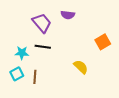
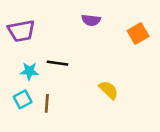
purple trapezoid: (42, 23) -> (21, 31), moved, turned 120
orange square: (103, 42) -> (138, 34), moved

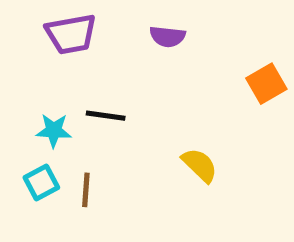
purple trapezoid: (21, 31) -> (71, 34), moved
orange square: (138, 34) -> (266, 84), moved

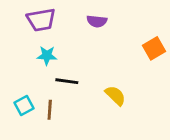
black line: (106, 116) -> (67, 81), moved
cyan star: (54, 131) -> (47, 56), moved

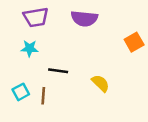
purple semicircle: (97, 21) -> (84, 18), size x1.5
cyan star: (47, 56) -> (30, 48), moved

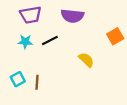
black line: (58, 71) -> (50, 41), moved, turned -35
yellow semicircle: (100, 83) -> (86, 60), moved

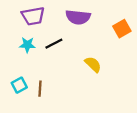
orange square: (115, 36) -> (122, 29), moved

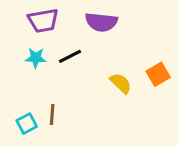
orange square: (122, 29) -> (158, 74), moved
cyan square: (19, 85) -> (27, 124), moved

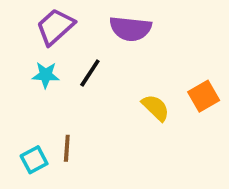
purple trapezoid: (43, 21) -> (55, 27), turned 148
black line: (70, 56) -> (90, 73), turned -30

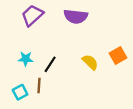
black line: (90, 73) -> (50, 64), moved
cyan star: (46, 75) -> (26, 59), moved

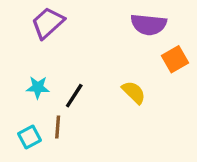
purple semicircle: (76, 16) -> (149, 25), moved
orange square: (118, 55) -> (175, 59), moved

